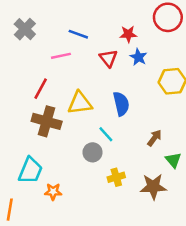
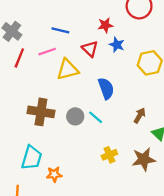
red line: (41, 89) -> (19, 58), moved
yellow triangle: (80, 103) -> (68, 69), moved
gray circle: (93, 152) -> (75, 116), moved

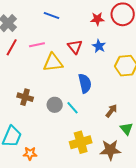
red star: (105, 25) -> (97, 19), moved
blue line: (60, 30) -> (51, 15), moved
brown cross: (41, 112) -> (25, 97), size x0.7
yellow cross: (109, 155) -> (81, 142), size x1.5

